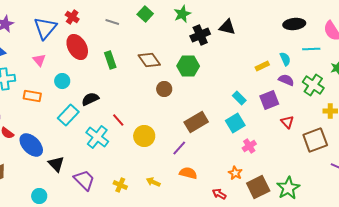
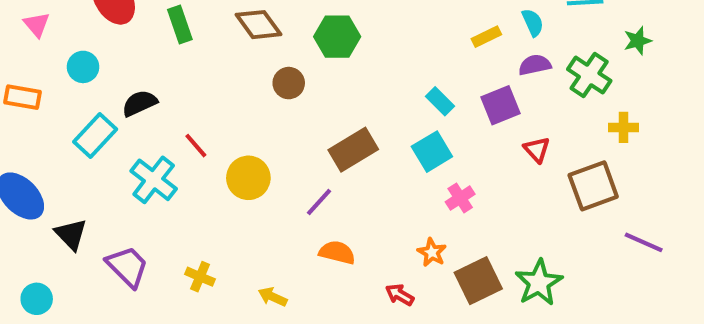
purple semicircle: (286, 80) -> (535, 65), turned -35
yellow arrow: (153, 182) -> (273, 297), moved

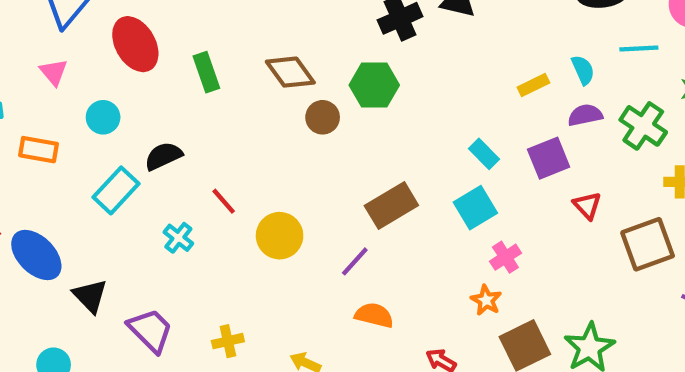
brown circle: (289, 83) -> (323, 117), moved
cyan cross: (154, 180) -> (178, 238), size x0.6
orange star: (432, 252) -> (486, 300), moved
yellow cross: (200, 277) -> (228, 341), turned -36

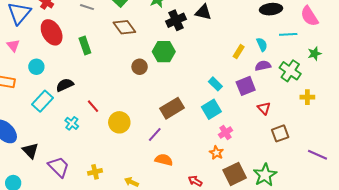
brown diamond: (290, 72) -> (124, 27), moved
yellow rectangle: (533, 85) -> (239, 52), turned -32
brown square: (648, 244) -> (280, 133), moved, size x0.7

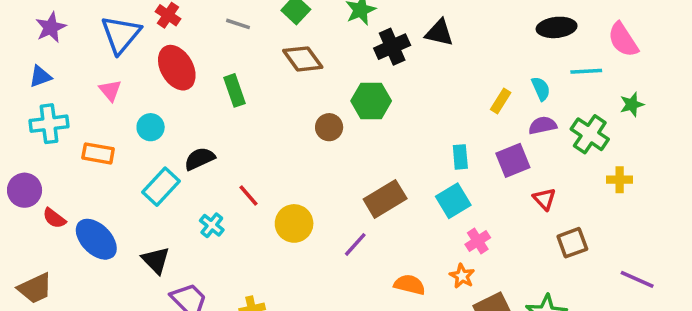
cyan rectangle: (215, 84) -> (460, 157), turned 40
black triangle: (30, 151) -> (156, 260), moved
orange semicircle: (164, 160) -> (410, 285), moved

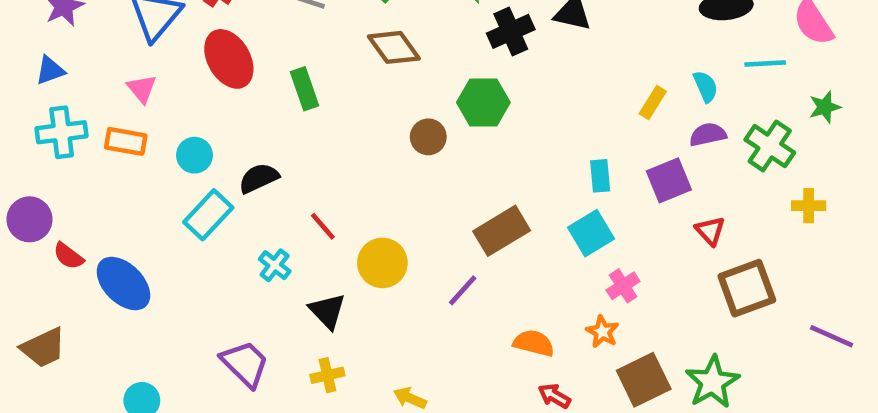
cyan circle: (151, 127) -> (194, 155), moved
orange rectangle: (98, 153) -> (126, 141), moved
brown square: (572, 243) -> (747, 288), size x1.4
black triangle: (156, 260) -> (327, 311), moved

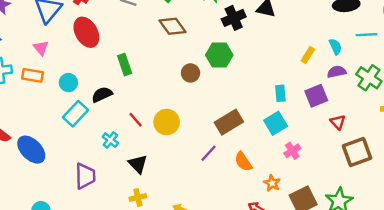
green rectangle: (305, 89) -> (125, 65), moved
yellow circle: (382, 263) -> (167, 122), moved
orange star: (602, 332) -> (272, 183), moved
orange semicircle: (534, 343) -> (243, 162), moved, turned -138
purple trapezoid: (245, 364) -> (85, 176), moved, turned 44

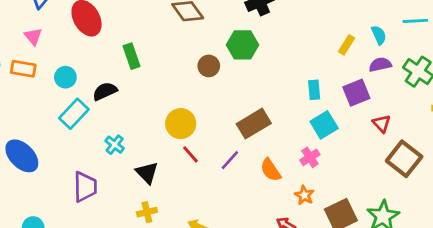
red line: (135, 120) -> (191, 154), moved
cyan square: (276, 123) -> (324, 125), moved
pink cross: (292, 151) -> (310, 157), moved
brown square: (357, 152) -> (404, 159), turned -32

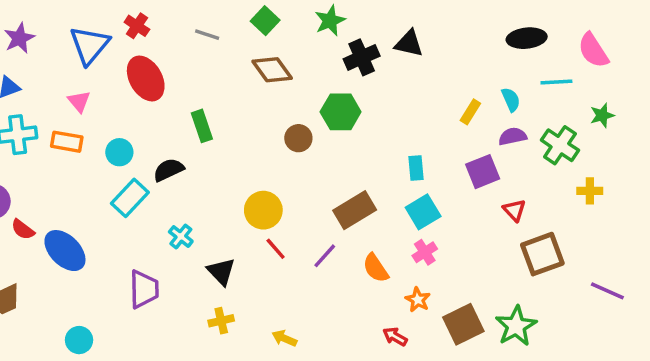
cyan rectangle: (314, 90) -> (416, 168), moved
cyan square: (324, 125) -> (423, 212), moved
brown square: (404, 159) -> (542, 254), turned 32

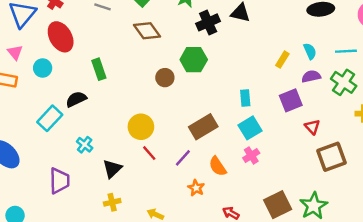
cyan line: (556, 82) -> (346, 51), moved
cyan circle: (119, 152) -> (43, 68), moved
black triangle: (221, 272) -> (112, 169), turned 30
orange star: (418, 300) -> (196, 188), moved

